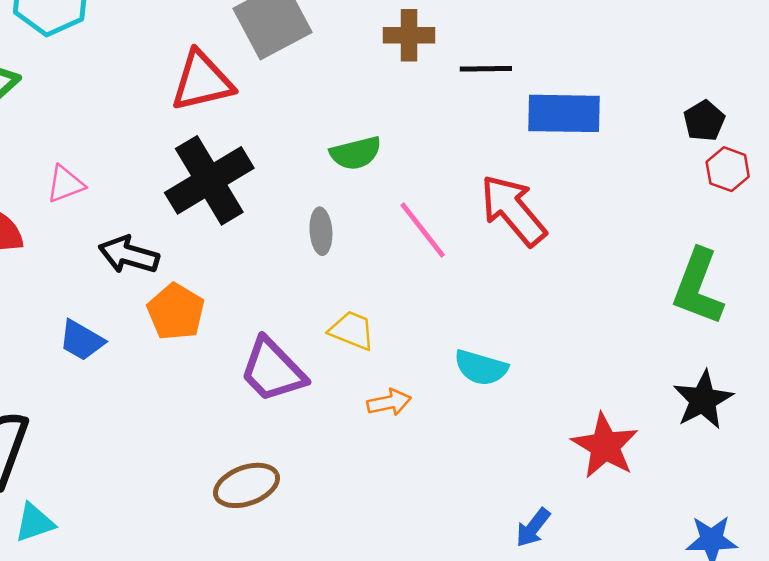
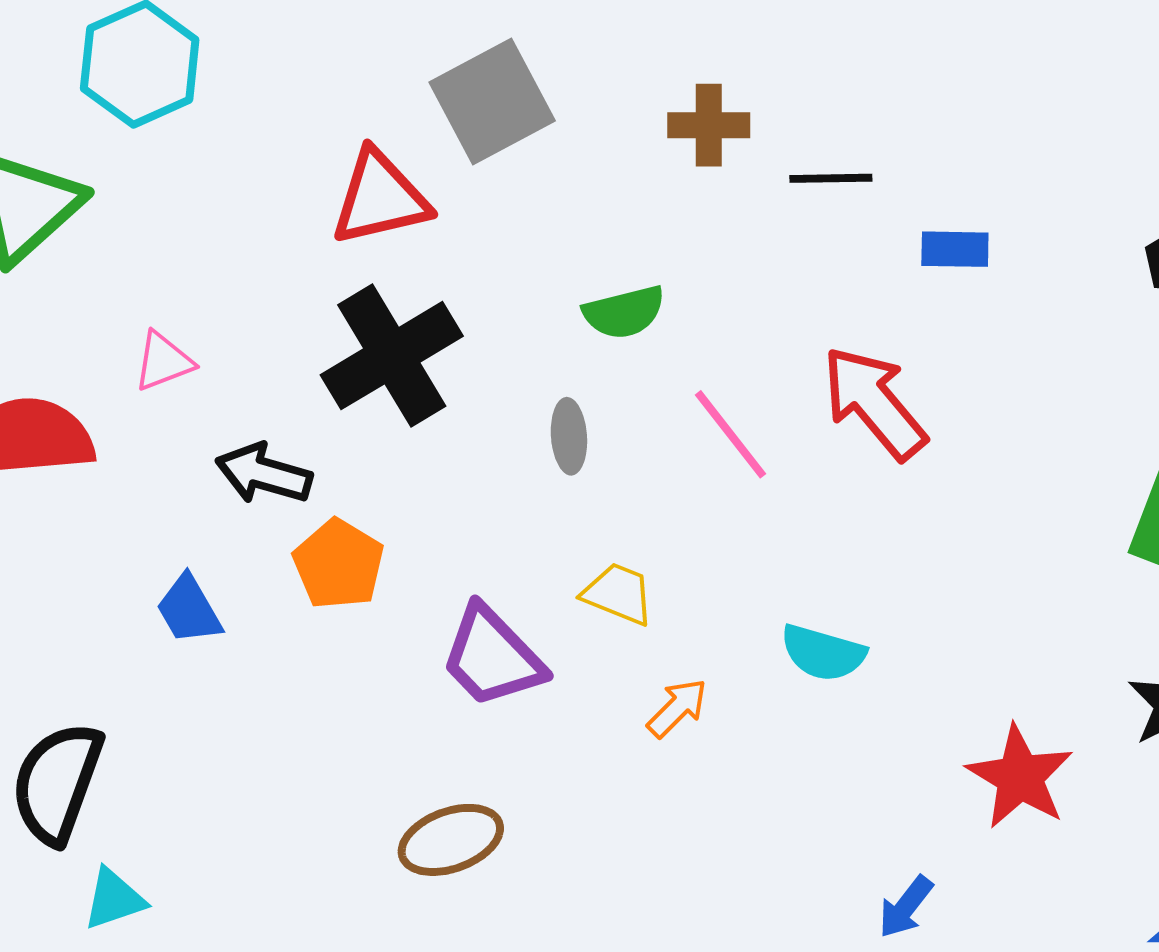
blue rectangle: (564, 113) -> (955, 249), size x0.6
blue trapezoid: (82, 340) -> (189, 610), turned 30
orange arrow: (389, 402) -> (677, 708), turned -33

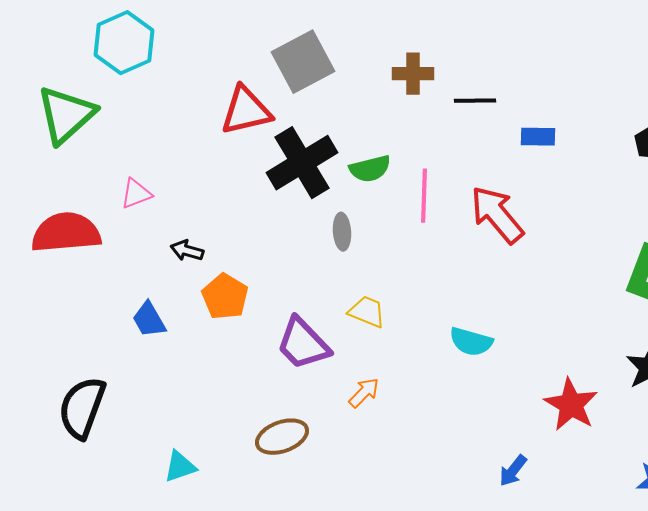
black cross: (392, 356) -> (302, 163), moved
pink line: (730, 434) -> (424, 196), moved, turned 40
black arrow: (264, 474) -> (187, 251), size x0.7
orange arrow: (677, 708) -> (364, 393), moved
cyan triangle: (114, 899) -> (180, 467), moved

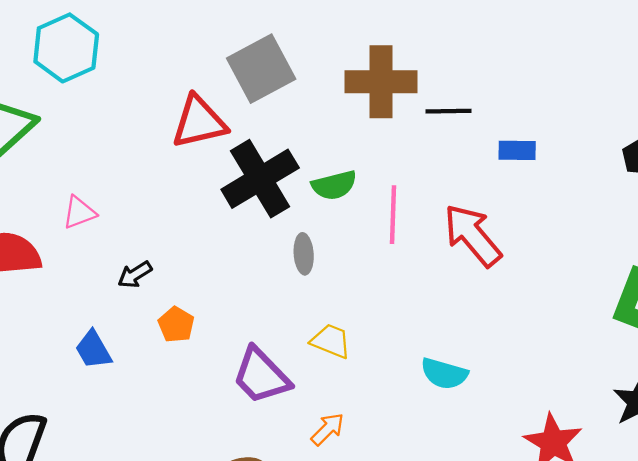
brown cross: (413, 74) -> (381, 82), size x1.6
black arrow: (187, 251) -> (135, 275), turned -48
orange pentagon: (225, 297) -> (176, 325), size x0.7

